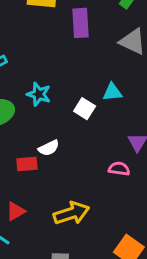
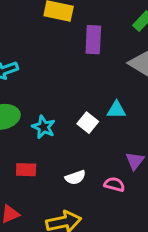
cyan star: (39, 94) -> (44, 127), moved
white semicircle: (49, 148) -> (75, 177), moved

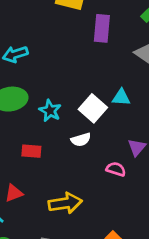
white square: (88, 123) -> (93, 108), size x1.4
white semicircle: (75, 177) -> (81, 140), moved

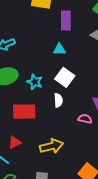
cyan triangle: (121, 97) -> (59, 49), moved
white semicircle: (81, 140) -> (58, 100), turned -72
red rectangle: (31, 151) -> (24, 112), size x1.6

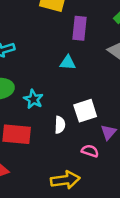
white square: (65, 77) -> (85, 111), moved, turned 30
yellow arrow: (51, 146) -> (65, 180), moved

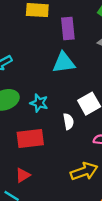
cyan triangle: (68, 63) -> (64, 63), size x1.5

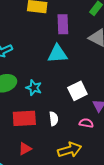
white semicircle: (68, 122) -> (54, 119), moved
red triangle: (23, 175) -> (25, 149), moved

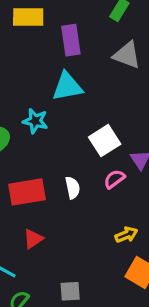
cyan star: (34, 88) -> (35, 121), moved
pink semicircle: (86, 123) -> (114, 179), moved, turned -40
yellow arrow: (70, 150) -> (126, 235), moved, size x0.6

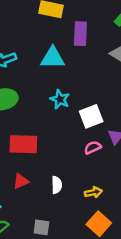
cyan triangle: (67, 87) -> (53, 58), moved
cyan star: (35, 121) -> (60, 99), moved
white semicircle: (73, 188) -> (57, 185), moved

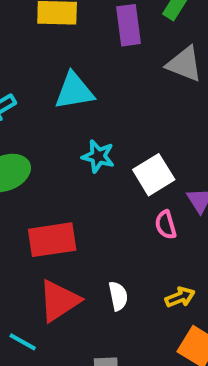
purple rectangle: (80, 34) -> (128, 25), moved
pink semicircle: (93, 148) -> (166, 225), turned -70
red triangle: (21, 181) -> (59, 301), size x1.6

